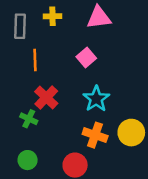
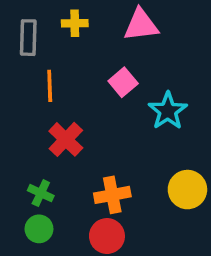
cyan star: (96, 99) -> (168, 111), moved
green cross: (29, 119) -> (41, 193), moved
orange cross: (95, 135) -> (112, 195), moved, turned -30

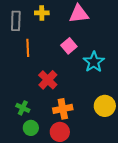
red cross: (66, 139) -> (48, 80), moved
green circle: (39, 229) -> (31, 128), moved

